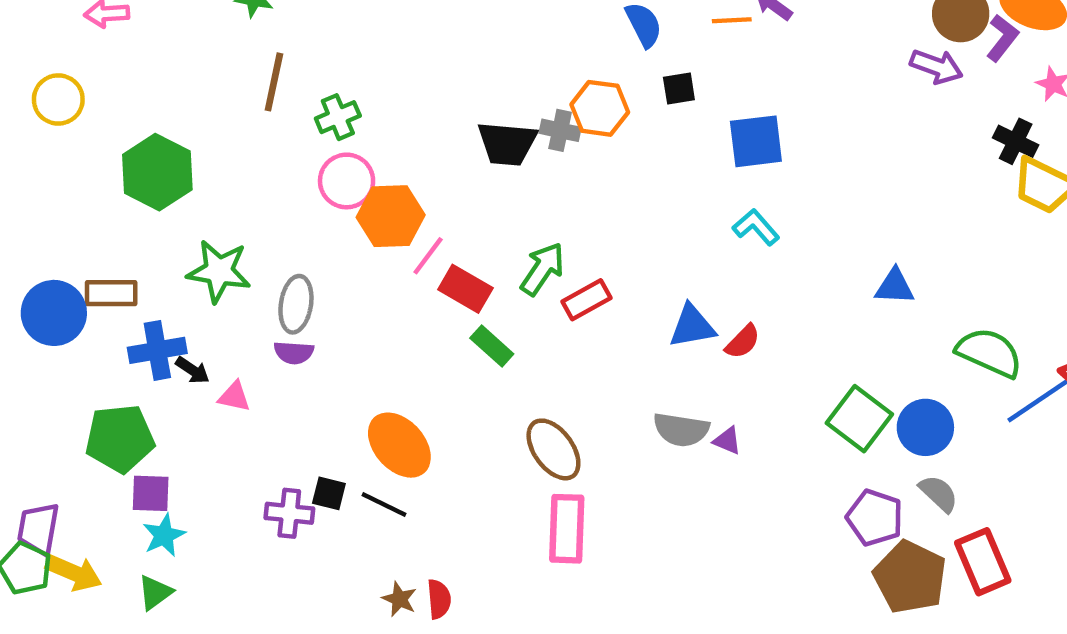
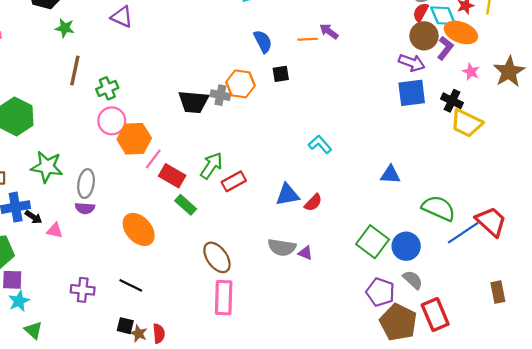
blue square: (756, 141) -> (412, 93), moved
orange ellipse: (399, 445) -> (139, 229), moved
black square: (329, 493) -> (125, 326), moved
green triangle: (155, 592) -> (33, 330), moved, turned -42

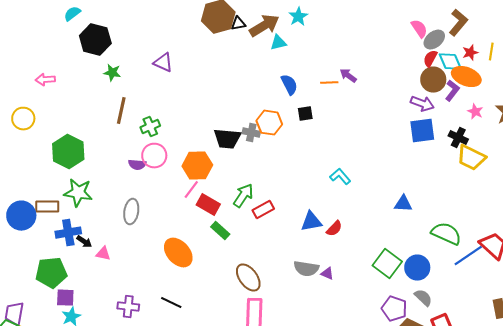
orange hexagon: (134, 139) -> (197, 166), moved
green star: (47, 167) -> (78, 193), moved
purple semicircle: (85, 208) -> (137, 165), moved

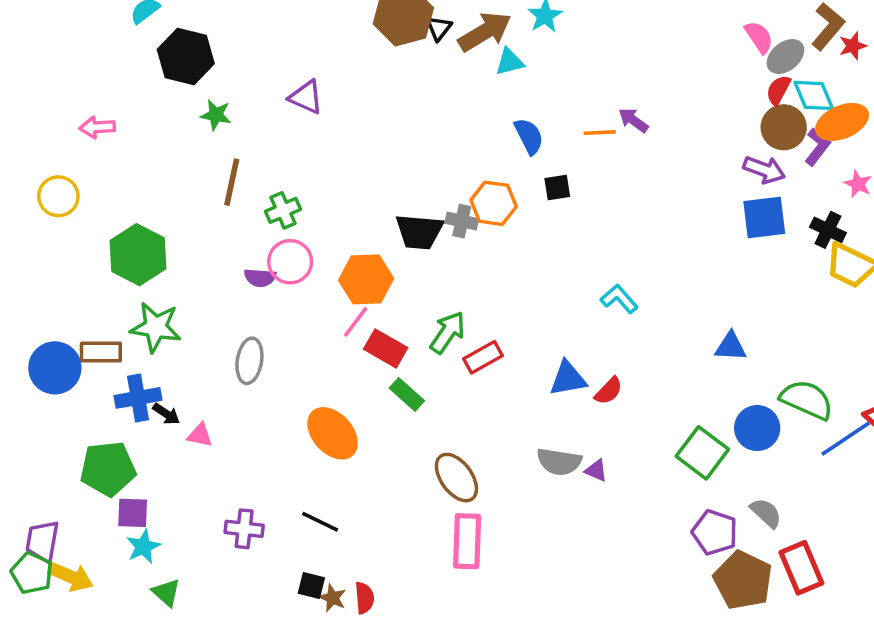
black triangle: (238, 24) -> (439, 28), turned -42
red star: (470, 53) -> (853, 46), moved
orange ellipse: (466, 77) -> (842, 122), turned -44
blue circle: (417, 268) -> (757, 428), moved

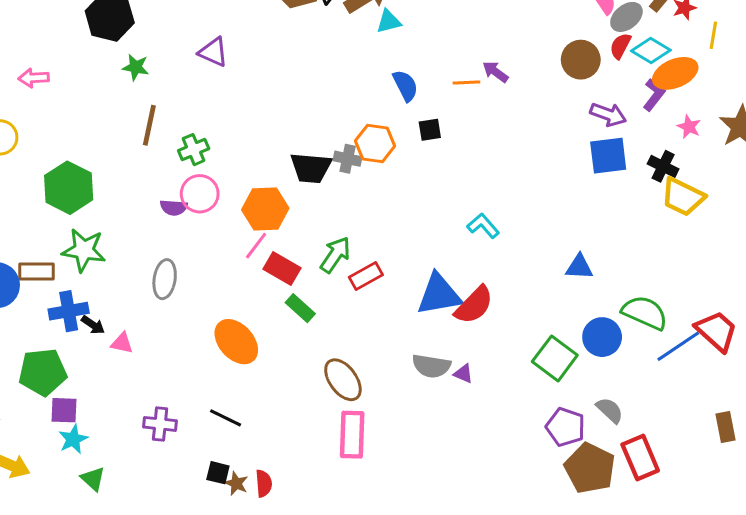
cyan diamond: (814, 95) -> (651, 50), turned -36
brown circle: (784, 127) -> (581, 60), moved
blue triangle: (568, 378) -> (439, 294), size x1.4
red semicircle: (609, 391) -> (474, 305), size x1.6

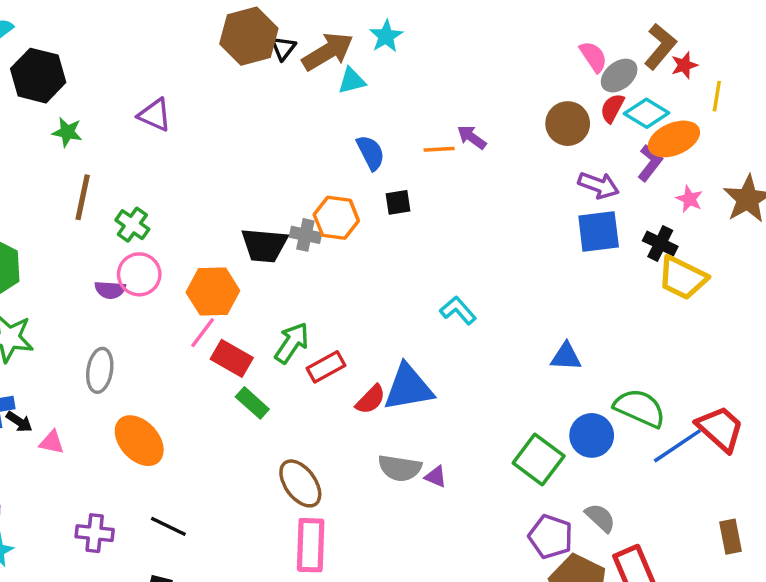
green cross: (194, 150) -> (132, 225), turned -32
red semicircle: (474, 305) -> (371, 399), moved, size x0.7
orange ellipse: (236, 342) -> (139, 441), moved

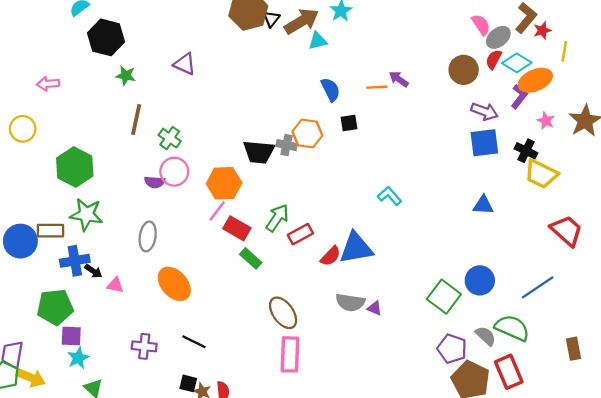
blue triangle: (566, 357) -> (483, 205), moved
green semicircle: (640, 408) -> (512, 328), moved
red trapezoid: (720, 429) -> (567, 231), moved

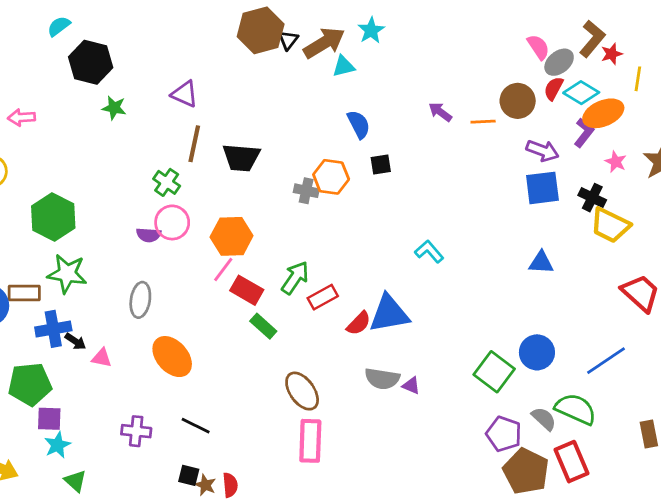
orange line: (377, 87) -> (483, 122), moved
brown line: (136, 120) -> (194, 144), moved
black trapezoid: (259, 152) -> (241, 158), moved

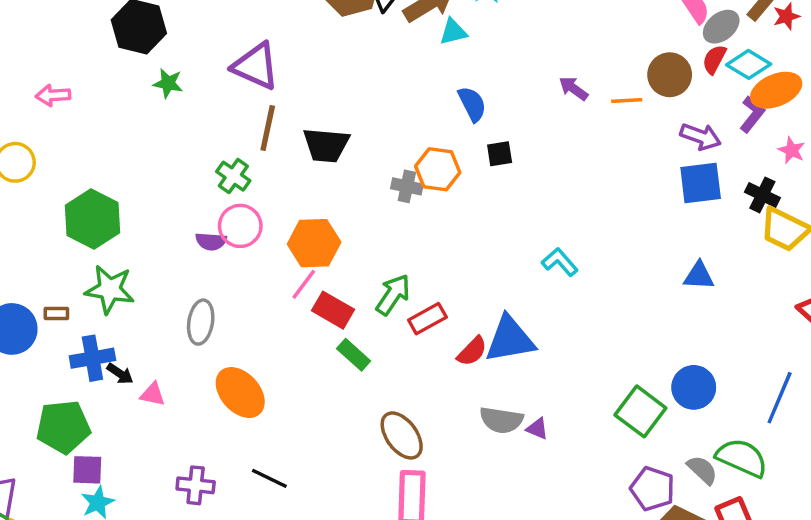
purple triangle: (185, 94) -> (256, 66), size x1.4
brown rectangle: (24, 293) -> (56, 314), size x0.6
blue line: (606, 361) -> (780, 398), turned -33

